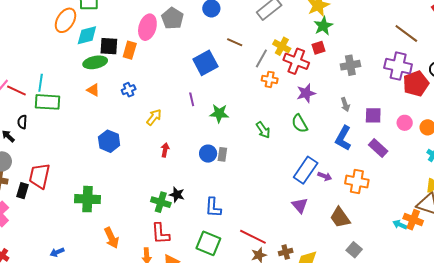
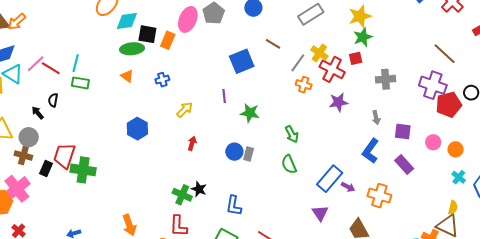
green rectangle: (48, 102) -> (80, 83), size x0.7
green semicircle: (300, 123) -> (289, 164), moved
green cross: (87, 199) -> (83, 170), moved

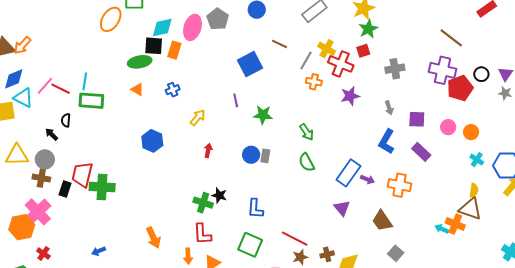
cyan diamond: (127, 21) -> (162, 28), moved
green rectangle: (80, 83) -> (91, 101), size x1.4

